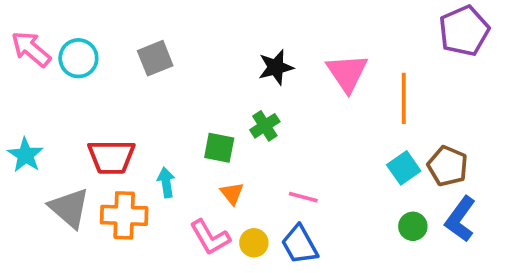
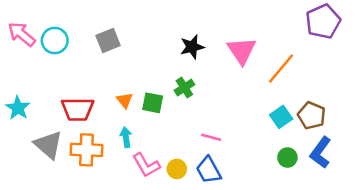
orange line: (404, 98) -> (281, 68), turned 40
cyan arrow: (166, 182) -> (126, 137), moved
orange triangle: (232, 193) -> (125, 100), moved

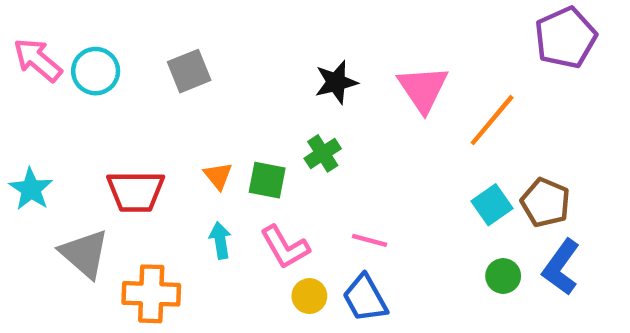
orange cross: (86, 150) -> (151, 294), moved
pink L-shape: (146, 165) -> (285, 247), moved

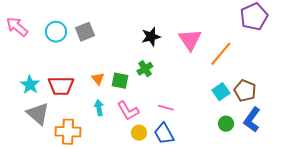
cyan circle: (96, 71) -> (56, 32), moved
cyan star: (31, 189) -> (30, 85), moved

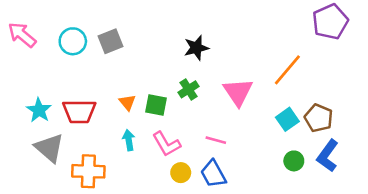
pink triangle: (190, 40) -> (238, 92), moved

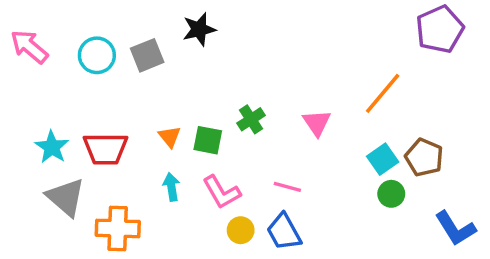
black star: (196, 48) -> (199, 29), moved
pink triangle: (238, 92) -> (317, 123), size x0.7
blue L-shape: (328, 156) -> (455, 228), moved, turned -68
green circle: (294, 161) -> (391, 194), moved

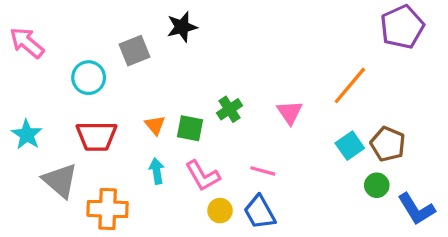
cyan circle: (97, 55) -> (89, 78), moved
cyan star: (52, 147) -> (27, 135), moved
green circle: (391, 194) -> (377, 185), moved

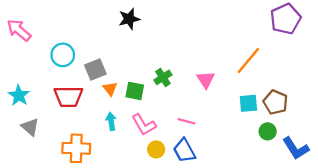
gray square: (134, 51) -> (95, 70), moved
cyan square: (350, 146) -> (248, 103), turned 30
gray triangle: (60, 180) -> (30, 127), moved, size x0.7

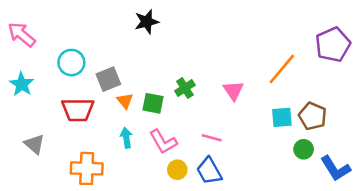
purple pentagon: (286, 19) -> (333, 45), moved
cyan star: (19, 95) -> (22, 84), moved

